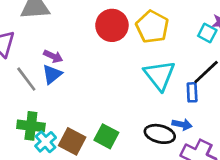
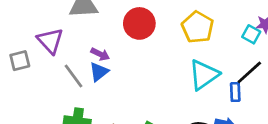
red circle: (112, 25) -> (139, 23), moved
cyan triangle: (160, 75) -> (204, 75), turned 32

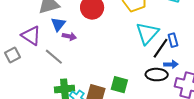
blue triangle: (99, 72) -> (58, 24), moved
black line: (249, 72) -> (161, 48), moved

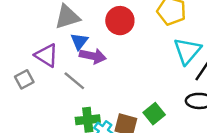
purple arrow: (69, 36) -> (93, 56), size x1.5
green square: (119, 85) -> (154, 114), turned 36

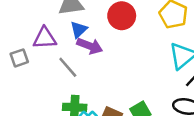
purple triangle: (46, 55) -> (45, 38), turned -45

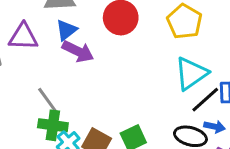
gray line: (68, 67) -> (48, 100), moved

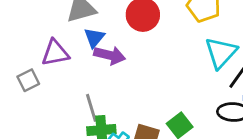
gray line: (48, 100) -> (91, 108), turned 32

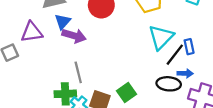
gray line: (91, 108) -> (78, 72), moved

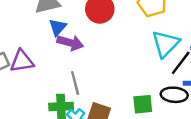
purple triangle: (32, 32) -> (22, 61), moved
green square: (127, 93) -> (143, 104), moved, turned 30

